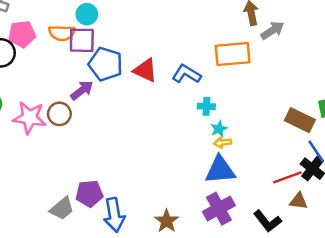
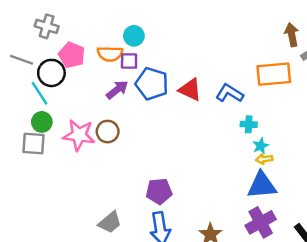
pink pentagon: (22, 34) -> (72, 55), turned 30
purple square: (82, 40) -> (129, 61), size x0.7
purple arrow: (82, 90) -> (117, 90), moved
purple pentagon: (89, 194) -> (159, 191), moved

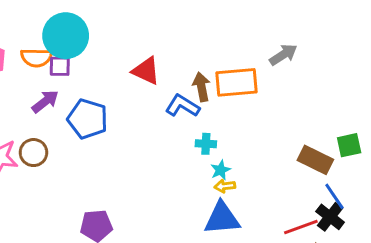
brown arrow: (292, 35) -> (201, 87), moved
cyan circle: (134, 36) -> (66, 36), size x1.8
blue pentagon: (152, 84) -> (88, 119), moved
red triangle: (190, 90) -> (146, 71), moved

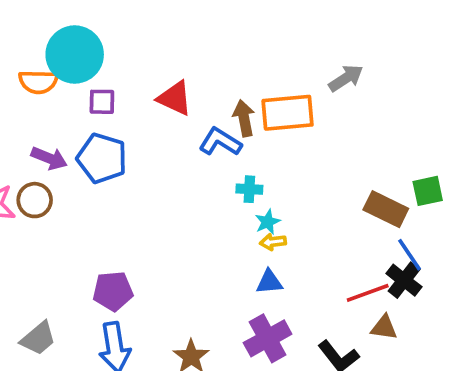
purple square: (60, 66) -> (102, 102), moved
purple arrow: (45, 101) -> (49, 158), moved, turned 60
blue triangle: (222, 218) -> (269, 282), size x0.6

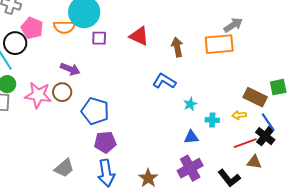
orange rectangle: (288, 113) -> (219, 44), moved
blue L-shape: (220, 142) -> (164, 81), moved
blue pentagon: (102, 158) -> (95, 111), moved
cyan cross: (249, 189) -> (212, 120), moved
yellow arrow: (273, 242) -> (239, 115), moved

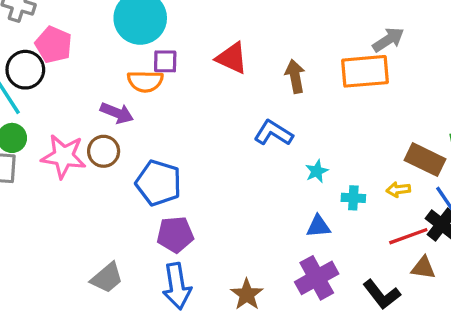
orange semicircle: (64, 27) -> (145, 81), moved

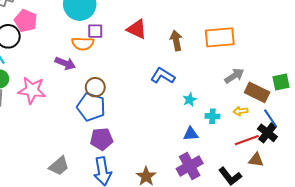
gray arrow: (388, 40) -> (234, 76), moved
brown circle: (104, 151) -> (95, 87), moved

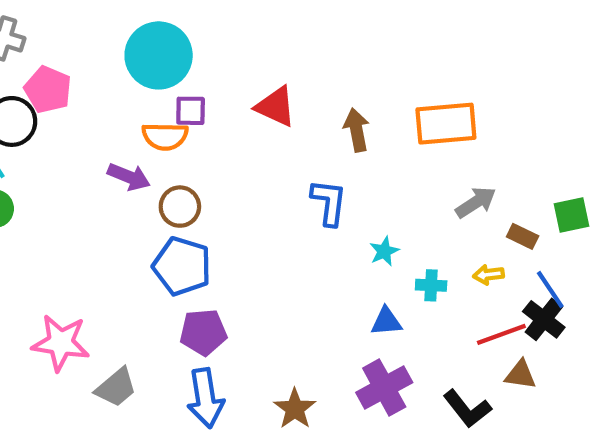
blue L-shape: (163, 76) -> (329, 202), turned 65
brown circle: (95, 87) -> (180, 207), moved
pink star: (32, 90) -> (61, 343), moved
brown rectangle: (257, 92) -> (523, 236), size x0.6

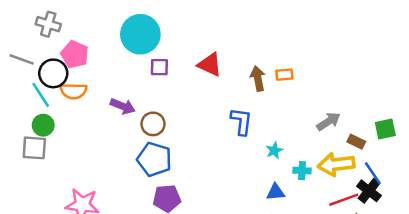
orange rectangle: (446, 124) -> (284, 75), moved, size x0.5
orange semicircle: (165, 136) -> (73, 91), moved
yellow arrow: (489, 275) -> (336, 164), size x2.0

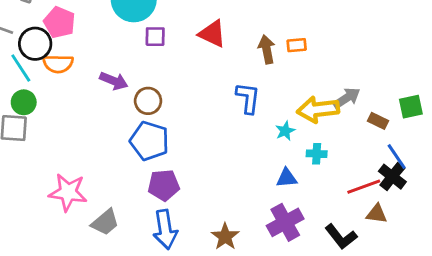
yellow arrow: (336, 164) -> (318, 109), moved

